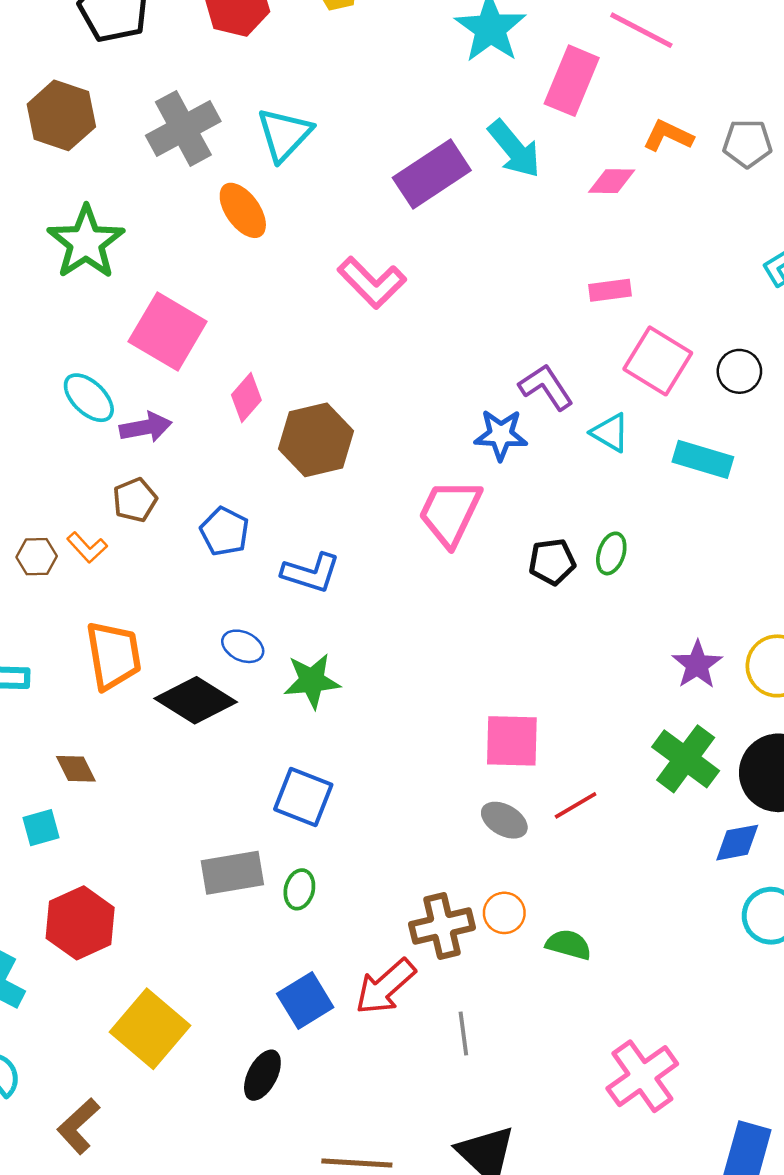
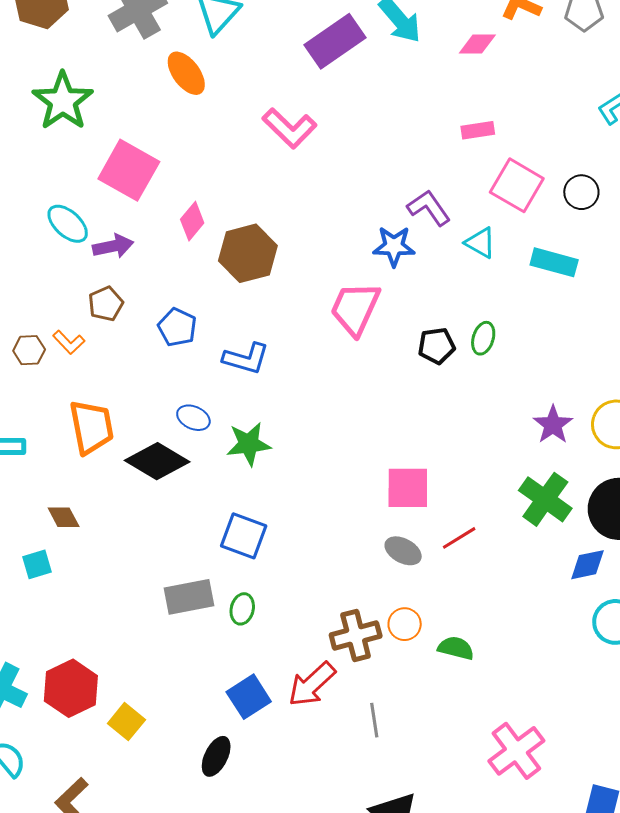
red hexagon: (80, 923) -> (71, 688), moved
yellow square: (150, 1029) -> (126, 722), size x0.6

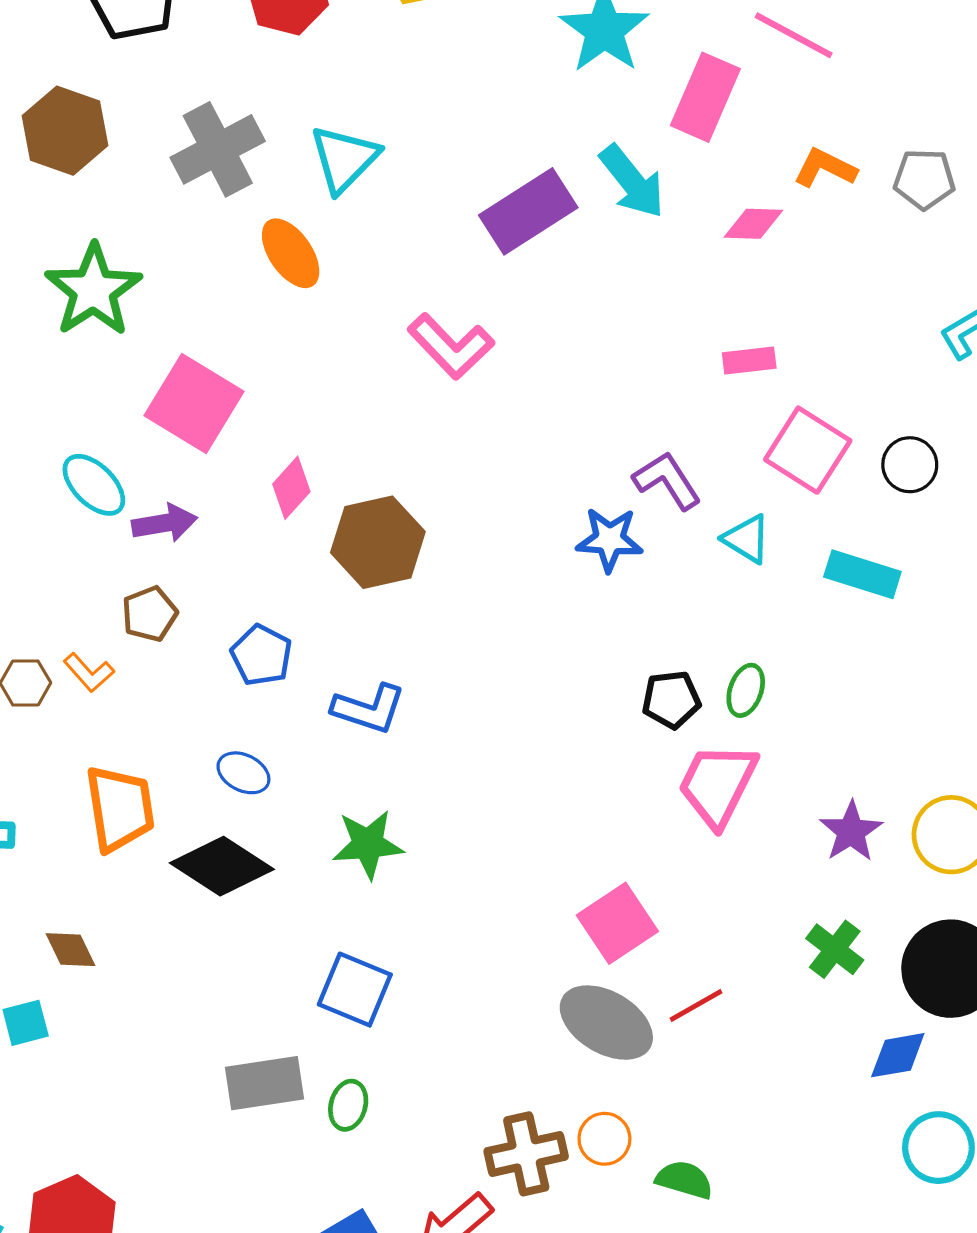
pink trapezoid: (355, 309) -> (718, 785), moved
blue ellipse: (193, 418) -> (243, 773), moved
pink square: (408, 488) -> (617, 923), turned -36
green cross: (545, 499) -> (835, 949), size x0.7
gray ellipse: (403, 551) -> (606, 1023), size x1.6

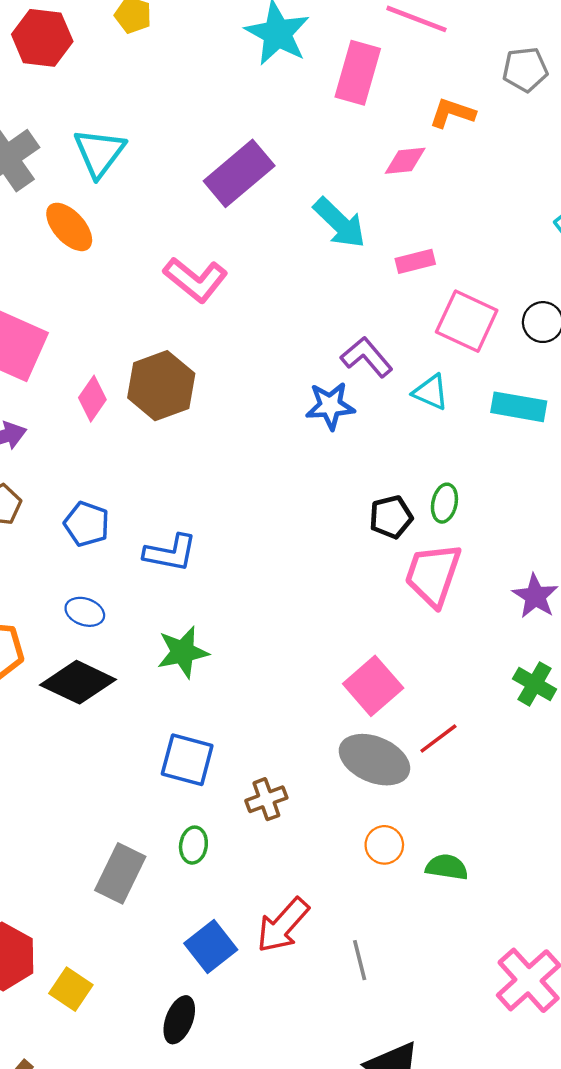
gray pentagon: (924, 179) -> (525, 70), moved
cyan arrow: (632, 181) -> (340, 223), moved
brown hexagon: (378, 542) -> (161, 386), moved
gray rectangle: (265, 1083) -> (120, 873), moved, turned -48
brown cross: (526, 1154) -> (266, 799), moved, size x0.7

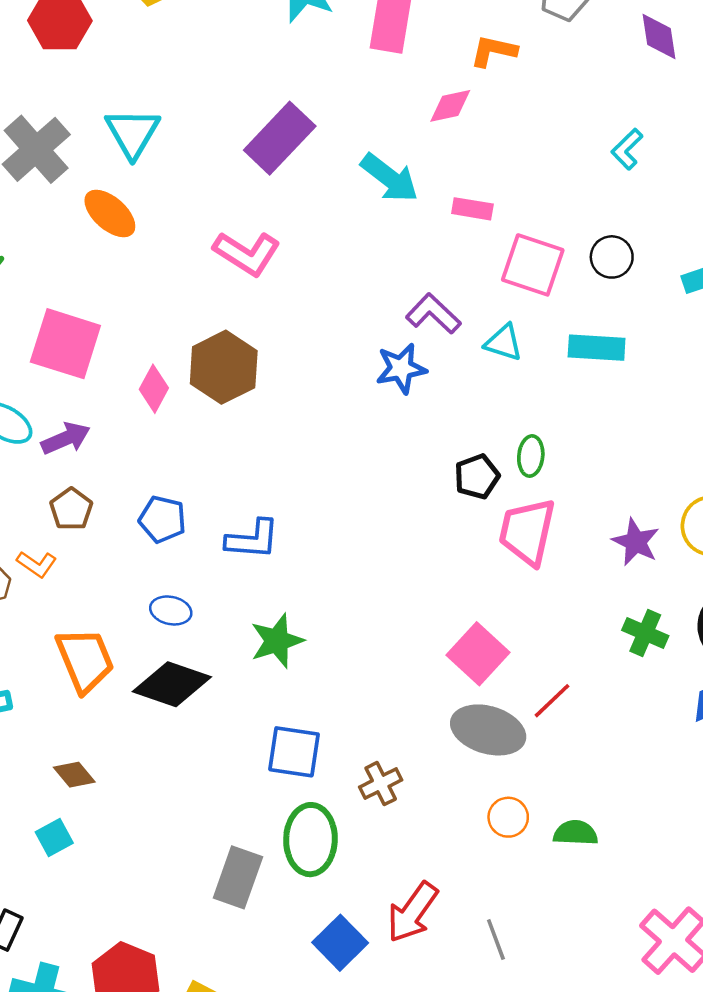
pink rectangle: (415, 261) -> (472, 209), turned 30
green ellipse: (193, 845) -> (310, 840), size x1.8

